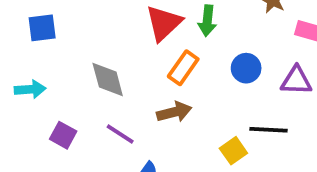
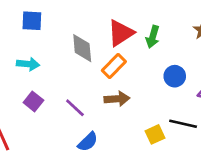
orange rectangle: (183, 68) -> (114, 66), moved
gray diamond: (108, 79) -> (82, 48), moved
cyan arrow: (30, 89) -> (28, 64), moved

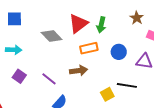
gray diamond: (82, 48) -> (52, 36), turned -35
orange rectangle: (114, 66) -> (89, 48), moved, turned 36

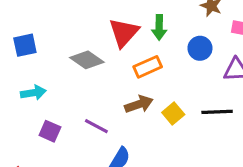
blue circle: (119, 52) -> (200, 48), moved
yellow square: (107, 94) -> (173, 113), moved

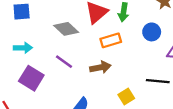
yellow square: (173, 113) -> (126, 96), moved
purple line: (96, 126) -> (64, 62), moved
purple square: (50, 131) -> (31, 78), size x1.5

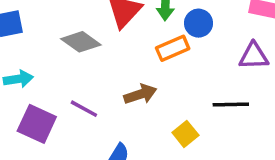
blue circle: (152, 32) -> (199, 23), moved
orange rectangle: (111, 40) -> (173, 48), moved
purple line: (64, 62) -> (84, 109), moved

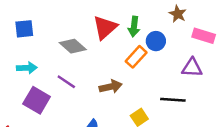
orange rectangle: (173, 48) -> (136, 57), turned -30
purple line: (84, 109) -> (66, 82), moved

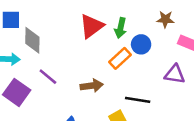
brown star: (178, 14) -> (165, 19), turned -30
gray diamond: (73, 46) -> (32, 40), moved, turned 44
black line: (173, 100) -> (138, 100), moved

